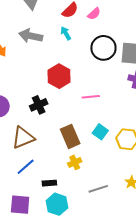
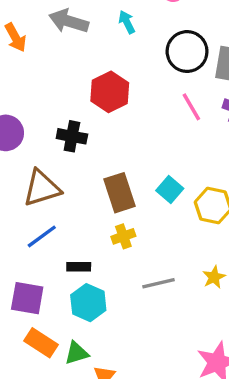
pink line: (91, 97) -> (191, 107), moved, turned 60
black cross: (39, 105) -> (72, 136), turned 30

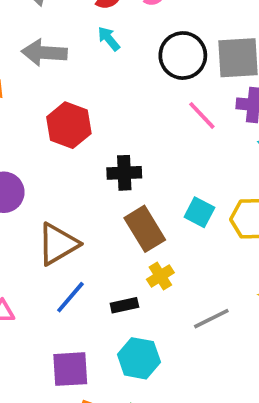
red hexagon: (110, 92) -> (69, 125), moved
black cross: (72, 136) -> (124, 173), moved
black rectangle: (79, 267) -> (124, 305), moved

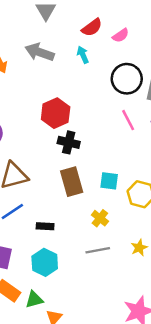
red hexagon: (69, 125) -> (56, 113), moved
cyan square: (199, 212) -> (109, 181), turned -36
yellow cross: (160, 276) -> (100, 218), moved, turned -35

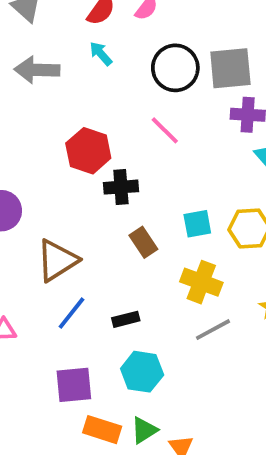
pink line: (128, 120) -> (165, 130), moved
brown rectangle: (72, 182) -> (143, 242), size x0.7
yellow cross: (100, 218) -> (201, 282), size x1.5

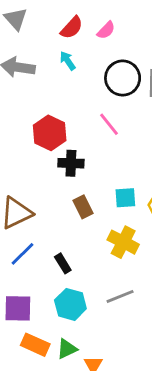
black rectangle: (126, 319) -> (63, 263), turned 66
gray line: (213, 330) -> (120, 296), moved

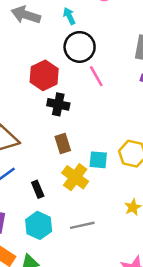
black circle: (123, 78) -> (80, 47), moved
cyan square: (125, 198) -> (98, 160), moved
yellow cross: (123, 242) -> (75, 177), moved

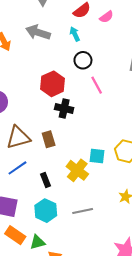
black circle: (80, 47) -> (83, 60), size x0.7
brown rectangle: (63, 143) -> (49, 139), moved

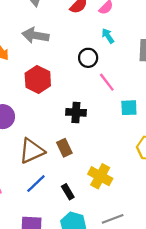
cyan arrow: (75, 34) -> (108, 36), moved
red hexagon: (53, 84) -> (38, 79), moved
cyan square: (97, 156) -> (129, 108), moved

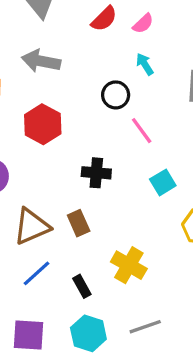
cyan square: (129, 108) -> (163, 182), moved, turned -30

